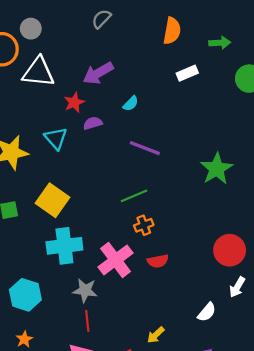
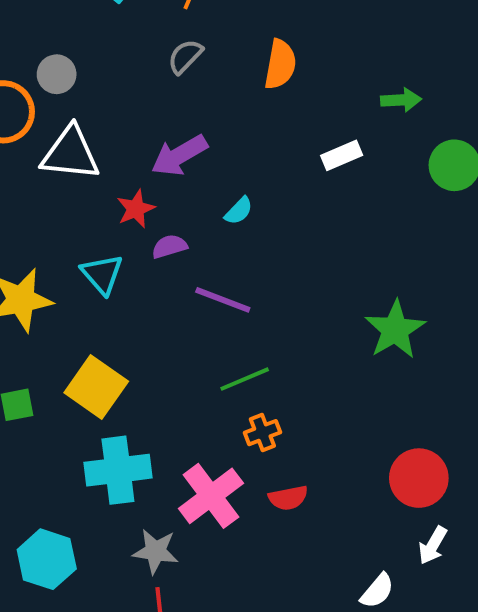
orange semicircle: (172, 31) -> (280, 64), moved
purple line: (145, 148) -> (223, 300), moved

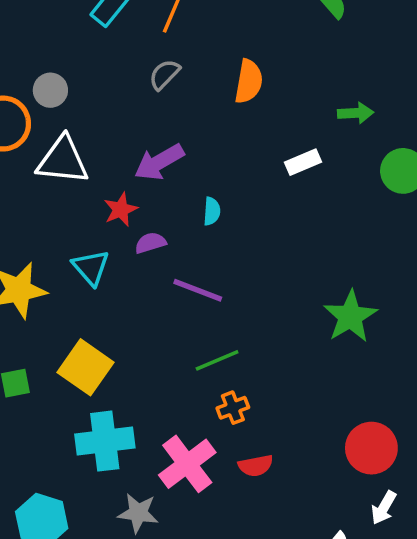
cyan semicircle: (239, 211) -> (212, 211), turned -40

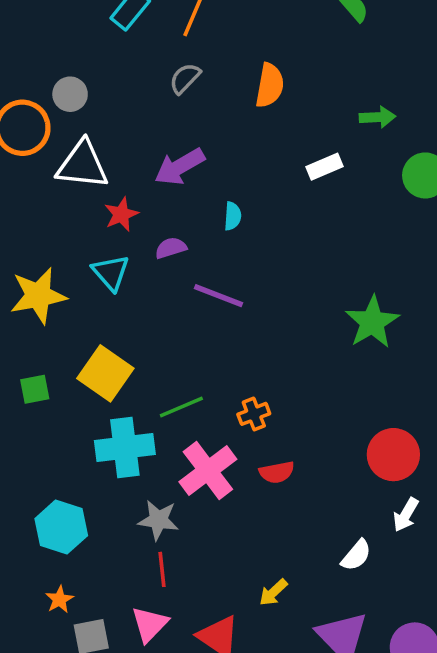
red star: (121, 209) -> (121, 214), moved
green line: (217, 360) -> (181, 407), moved

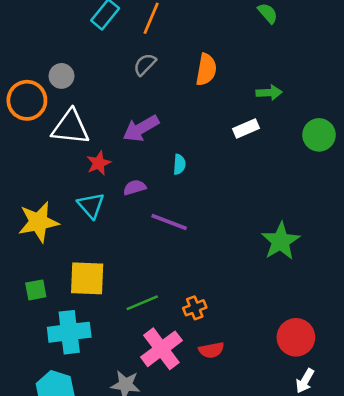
green arrow: (377, 117) -> (269, 93), moved
yellow square: (105, 373) -> (87, 278), turned -33
cyan cross: (125, 448) -> (69, 332), moved

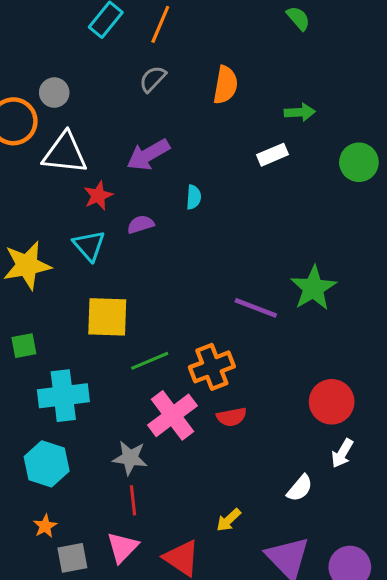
purple line: (169, 222) -> (256, 308), moved
yellow square: (87, 278) -> (107, 317), moved
orange cross: (195, 308) -> (212, 367), size x1.6

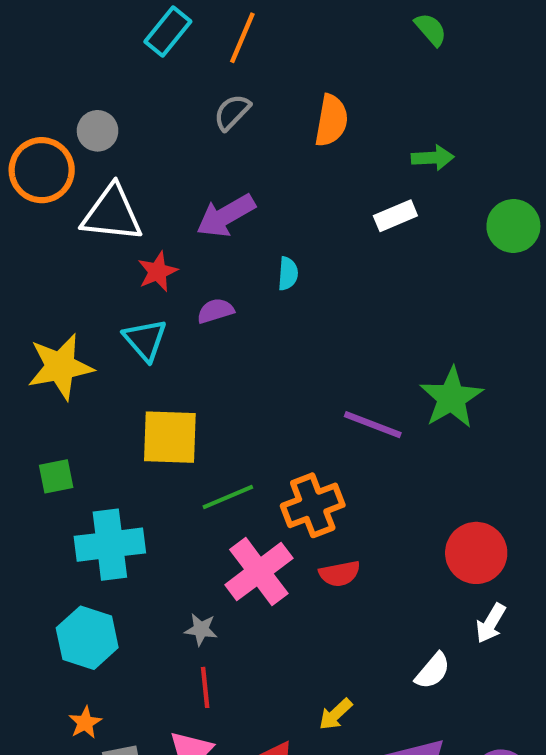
gray star: (130, 458) -> (201, 629), size x0.7

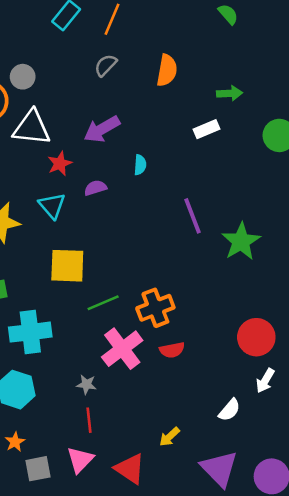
purple line: (373, 425) -> (192, 216), moved, turned 48

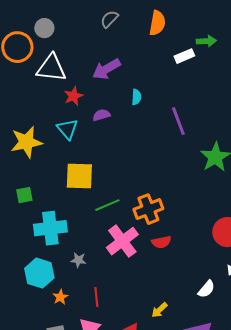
white rectangle: (207, 129) -> (184, 56), moved
purple line: (192, 216) -> (178, 121), moved
gray star: (86, 384) -> (78, 260), moved
orange star: (15, 442) -> (60, 297), moved

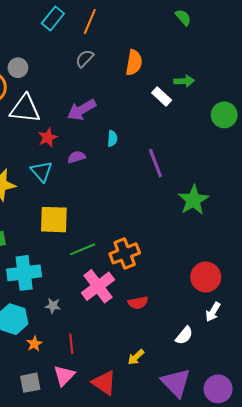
white rectangle: (184, 56) -> (162, 96), turned 66
red semicircle: (161, 242) -> (138, 303), moved

